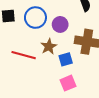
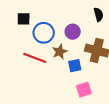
blue circle: (35, 18) -> (44, 33), moved
pink square: (68, 83) -> (84, 90), moved

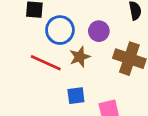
blue square: (75, 66) -> (76, 96), moved

